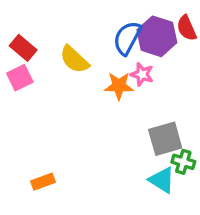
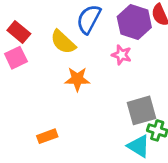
blue semicircle: (127, 38) -> (89, 19), moved
orange star: (119, 86) -> (77, 79), moved
orange rectangle: (43, 182) -> (47, 136), moved

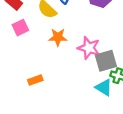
pink star: (122, 55) -> (89, 48), moved, size x1.5
pink square: (16, 58) -> (20, 28), moved

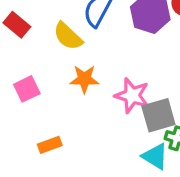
pink square: (20, 28) -> (27, 89), moved

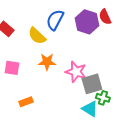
pink square: (27, 89) -> (12, 68), turned 35

